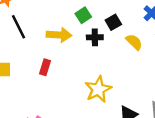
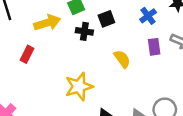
yellow arrow: (59, 35) -> (47, 23), turned -30
yellow semicircle: (134, 42) -> (122, 59), moved

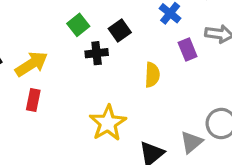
yellow arrow: (47, 23) -> (31, 64), moved
yellow semicircle: (122, 59) -> (152, 75), turned 54

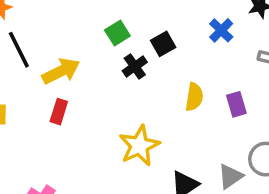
purple rectangle: (188, 49) -> (236, 104), moved
black cross: (97, 53) -> (135, 67), turned -35

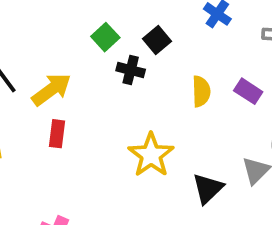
black cross: (135, 67) -> (131, 70), turned -30
purple rectangle: (236, 104) -> (248, 91), turned -30

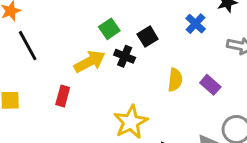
yellow arrow: (51, 89) -> (90, 62), moved

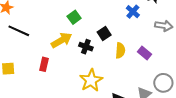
black square: (148, 37) -> (104, 33), moved
black line: (28, 46) -> (19, 31), turned -35
black cross: (125, 56) -> (86, 47), moved

